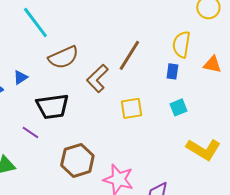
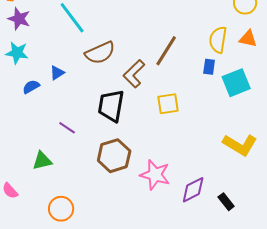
orange triangle: (212, 64) -> (248, 39), moved
black trapezoid: (52, 106) -> (111, 106), moved, turned 108
cyan square: (178, 107) -> (236, 83), moved, size x1.6

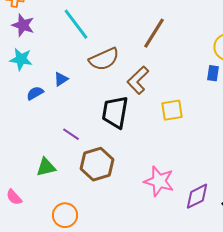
brown line: (166, 51) -> (154, 33), moved
brown hexagon: (114, 156) -> (97, 164), moved

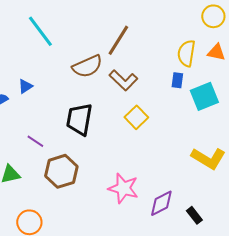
brown semicircle: (104, 59) -> (87, 66), moved
brown L-shape: (138, 80) -> (123, 80), moved, turned -92
yellow square: (172, 110) -> (136, 117), turned -35

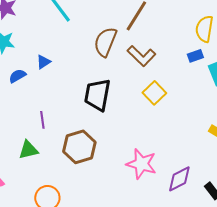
brown semicircle: (87, 66) -> (105, 42), turned 136
blue rectangle: (177, 80) -> (195, 56), turned 63
purple line: (35, 141) -> (42, 120), moved, turned 48

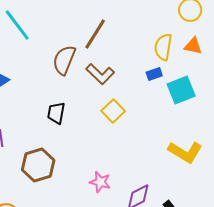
black trapezoid: (97, 95) -> (56, 113), size x0.7
pink star: (141, 164) -> (100, 182), size x0.7

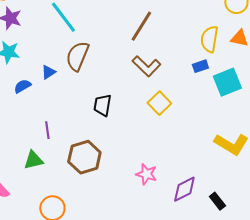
brown semicircle: (64, 60) -> (77, 56), moved

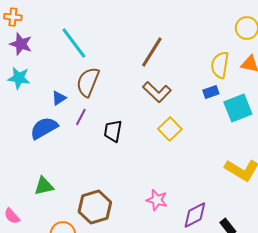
blue semicircle: (22, 86) -> (44, 128), moved, size x1.6
purple line: (47, 130) -> (81, 117), moved, turned 36
brown hexagon: (84, 157) -> (95, 207), moved

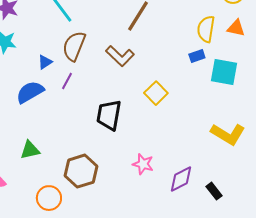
brown L-shape: (157, 92) -> (120, 56), moved
cyan square: (238, 108) -> (224, 72), turned 32
black trapezoid: (113, 131) -> (109, 115), moved, size x1.4

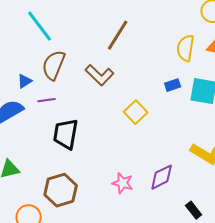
blue rectangle: (197, 56) -> (173, 85), moved
purple line: (67, 81) -> (47, 100), turned 54
black trapezoid: (109, 115) -> (66, 134), moved
purple diamond: (181, 179) -> (162, 177), moved

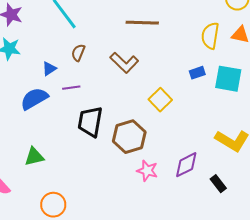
brown line: (118, 35) -> (142, 23), turned 60
brown semicircle: (54, 65) -> (78, 53), size x0.6
brown hexagon: (61, 190) -> (129, 137), moved
black rectangle: (194, 210) -> (218, 184), moved

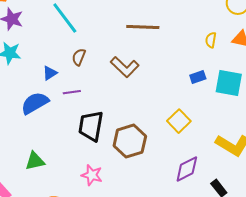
yellow semicircle: (210, 36) -> (211, 40), size x0.6
yellow square: (160, 100) -> (179, 121), moved
pink star: (147, 171) -> (92, 175), moved

